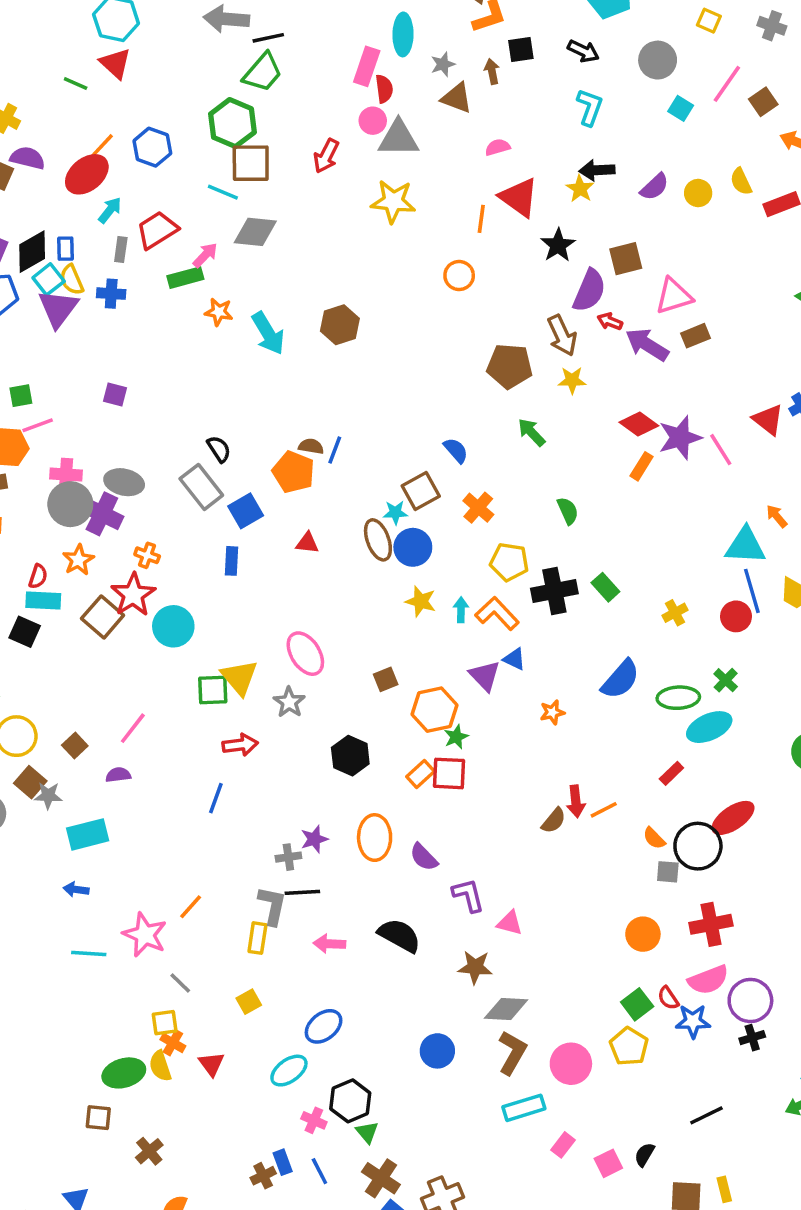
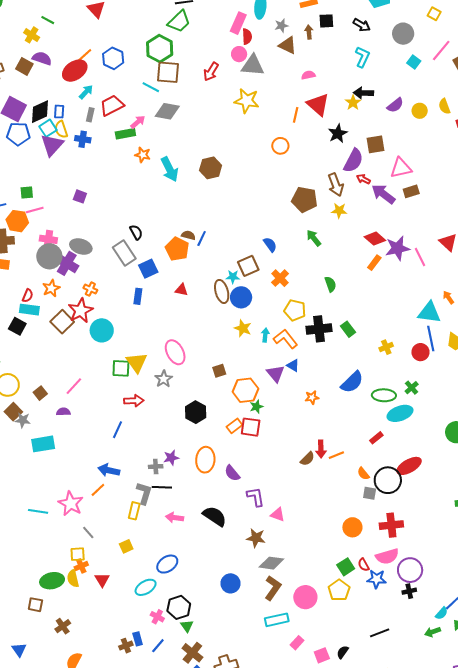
green line: (76, 83) -> (48, 20), moved
blue arrow: (76, 889) -> (109, 470), moved, size x1.5
orange cross: (173, 1043) -> (81, 566), turned 32
blue line: (319, 1171) -> (158, 646), turned 63

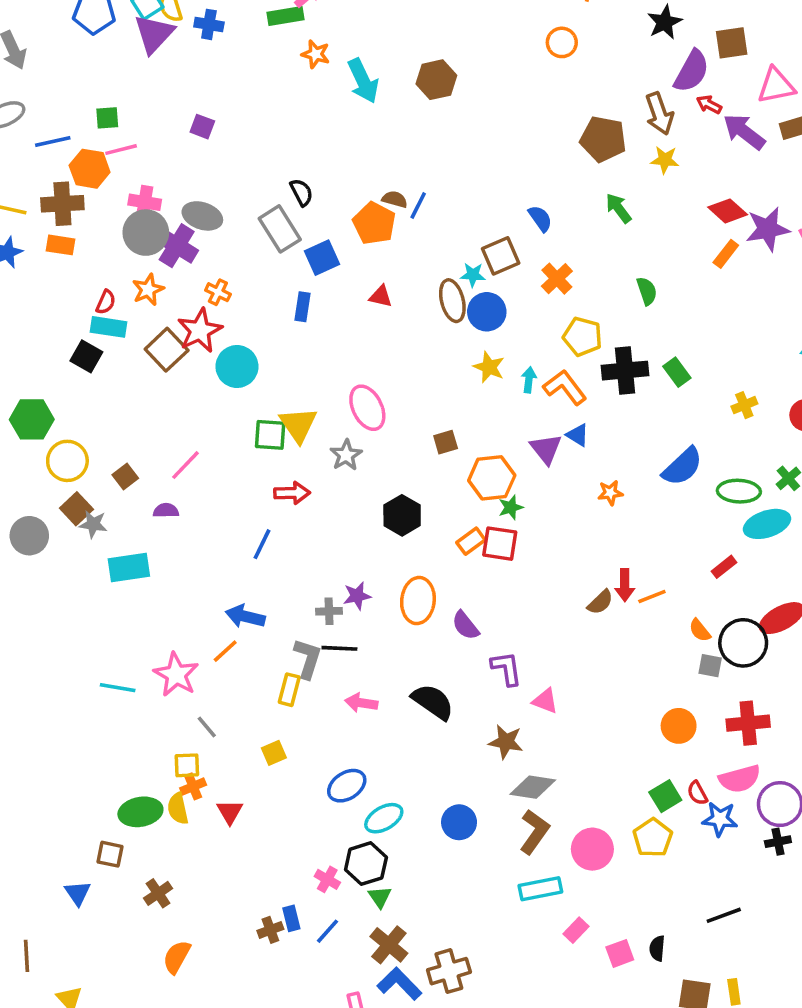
cyan ellipse: (146, 587) -> (384, 818), moved
blue triangle: (19, 650) -> (78, 893), moved
black semicircle: (343, 652) -> (657, 948), turned -32

